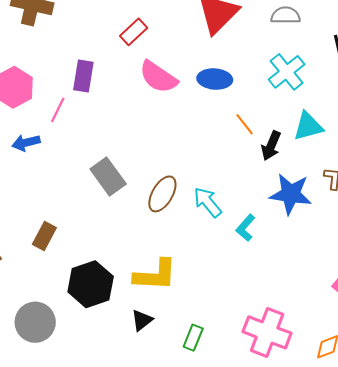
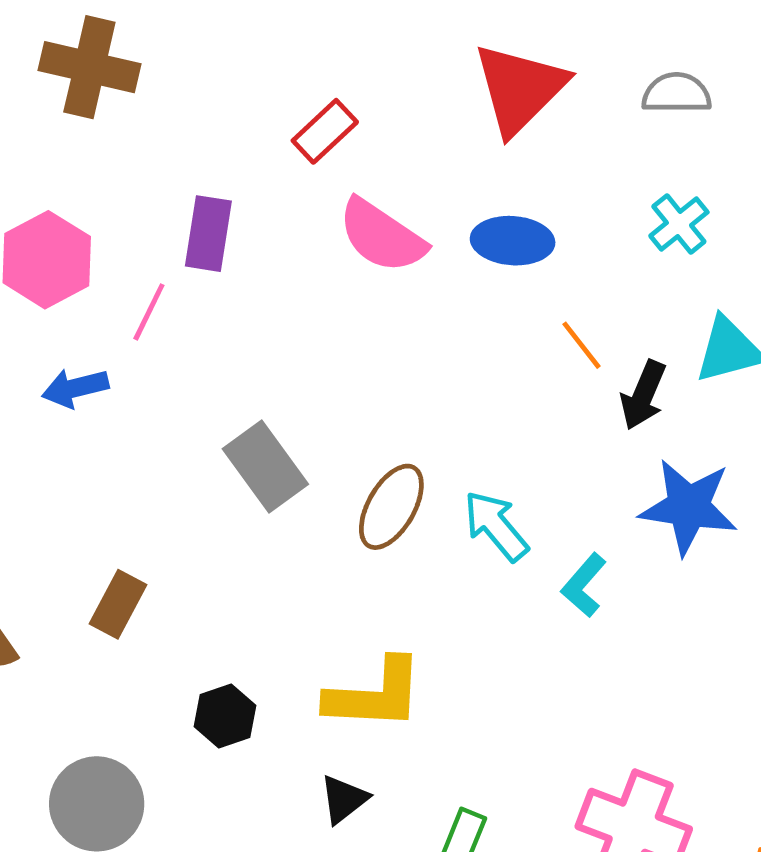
cyan cross: (287, 72) -> (679, 224), size x0.7
black hexagon: (91, 284) -> (225, 716), size x0.6

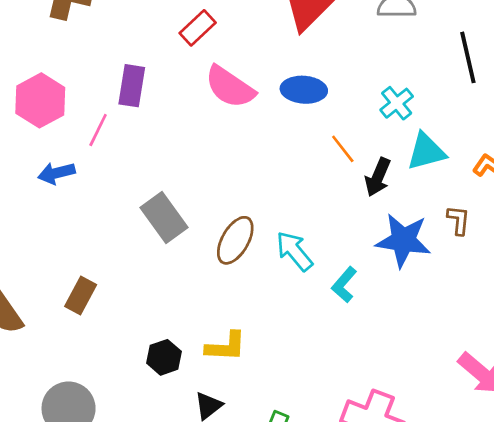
cyan cross: (679, 224) -> (397, 103), moved
yellow L-shape: (375, 695) -> (226, 347), size x0.7
black hexagon: (225, 716) -> (164, 357), moved

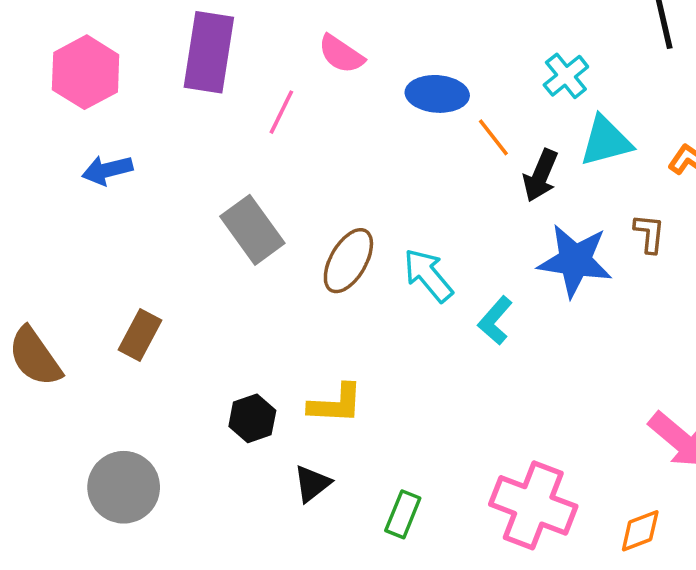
purple rectangle: (132, 86) -> (209, 52), size x1.4
pink semicircle: (230, 87) -> (341, 54), size x0.7
blue ellipse: (304, 90) -> (437, 94), moved
pink line: (98, 130) -> (281, 112), moved

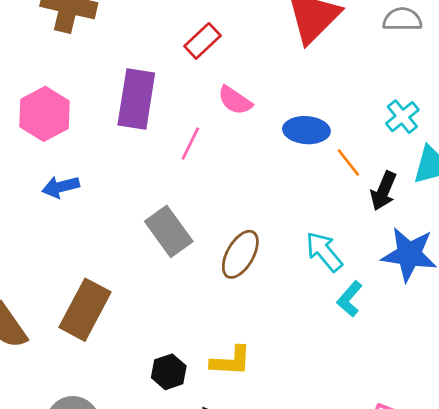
cyan arrow: (428, 275) -> (324, 252), moved
brown rectangle: (140, 335) -> (85, 310), size x1.6

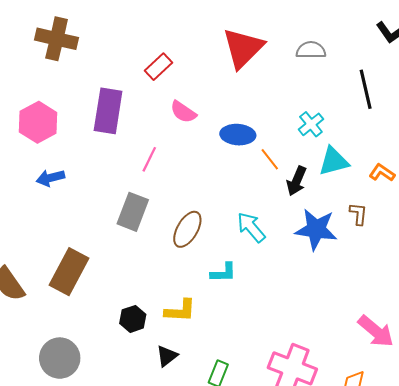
pink line: (190, 144) -> (149, 159), moved
gray rectangle: (169, 231) -> (133, 212), turned 57
cyan L-shape: (350, 299) -> (223, 273), moved, turned -132

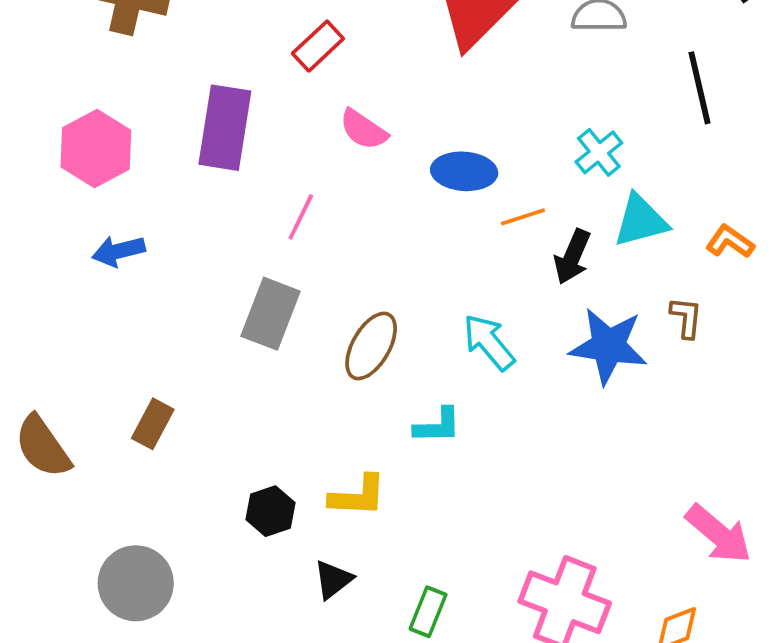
orange line: (270, 159) -> (523, 217), turned -70
brown rectangle: (69, 272) -> (153, 424), size x0.6

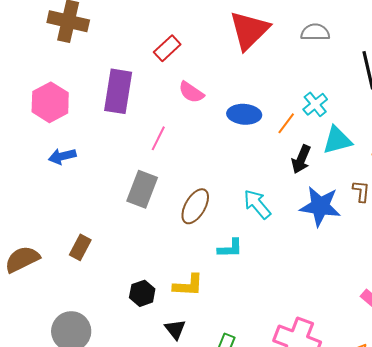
orange line: (523, 217) -> (286, 123), moved, turned -35
brown semicircle: (43, 447) -> (22, 259), turned 99
black triangle: (333, 579) -> (175, 329), turned -30

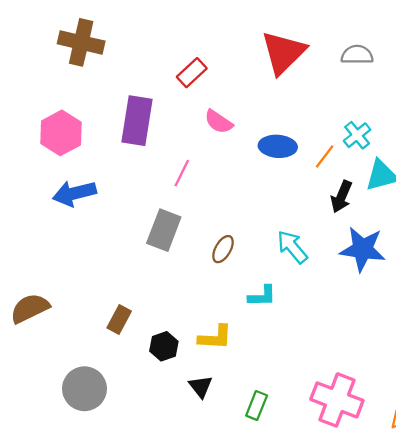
blue arrow: (62, 156) -> (74, 193), size x1.4
brown ellipse: (195, 206) -> (223, 249), size x0.7
brown rectangle: (80, 247) -> (119, 319), moved

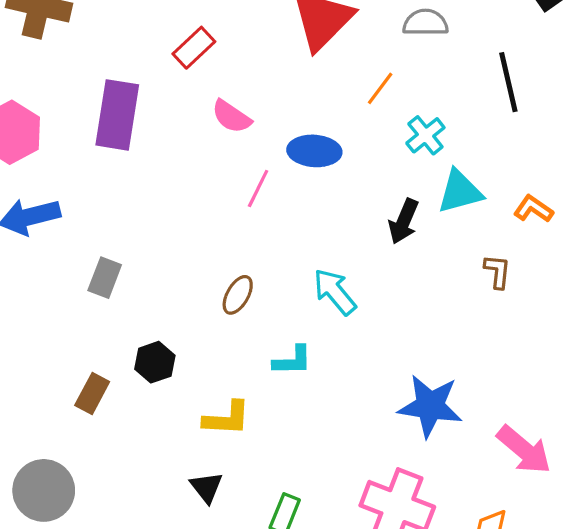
orange line: (325, 156) -> (380, 88), moved
pink line: (182, 173) -> (258, 189), moved
gray rectangle: (164, 230) -> (105, 278), moved, size x0.7
blue star: (363, 249) -> (430, 406), moved
black hexagon: (164, 346) -> (155, 362), moved

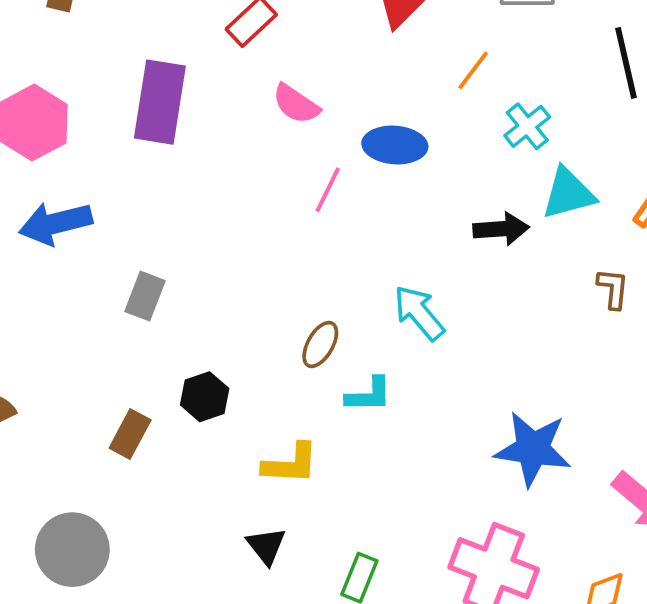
black arrow: (404, 221) -> (501, 229), turned -117
brown ellipse: (238, 295) -> (320, 344), moved

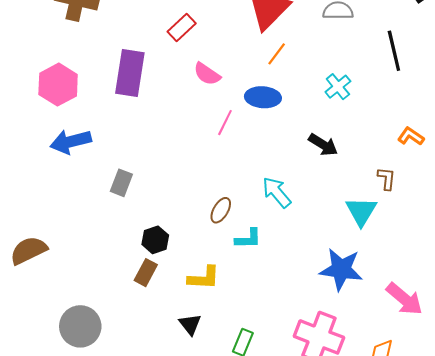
orange line: (473, 70) -> (277, 54), moved
cyan triangle: (568, 193) -> (361, 211), moved, turned -44
black arrow: (501, 229) -> (323, 145), turned 36
brown rectangle: (130, 434) -> (146, 273), moved

